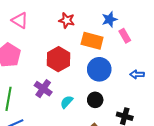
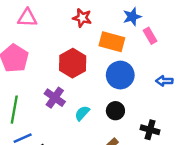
pink triangle: (20, 20) -> (27, 18), turned -30

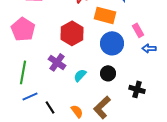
pink rectangle: (150, 36) -> (138, 30), moved

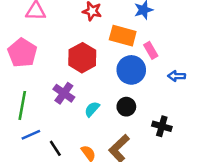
pink rectangle: (138, 30) -> (151, 50), moved

